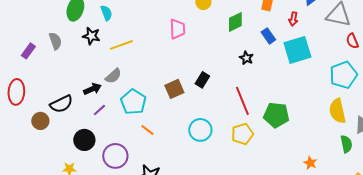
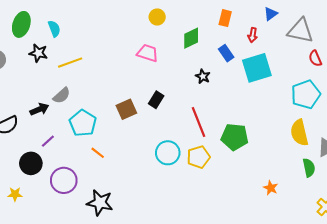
pink trapezoid: (177, 29) -> (148, 53), moved, turned -70
purple line: (99, 110) -> (48, 141), moved
cyan circle: (200, 130) -> (168, 153), moved

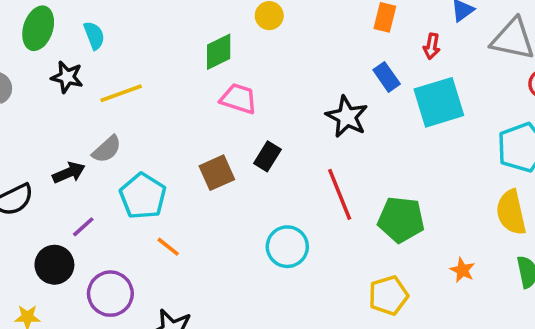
green diamond: (191, 38) -> (219, 52), moved
pink trapezoid: (148, 53) -> (239, 99), moved
black star: (203, 76) -> (347, 117), size x1.6
yellow pentagon: (199, 157) -> (388, 295), moved
orange star: (271, 188) -> (462, 270), moved

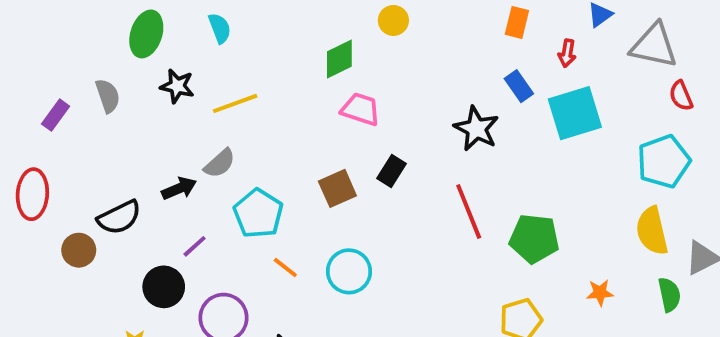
cyan semicircle: (94, 35) -> (220, 28), moved
cyan circle: (287, 247) -> (349, 271), moved
orange star: (462, 270) -> (600, 293), turned -30

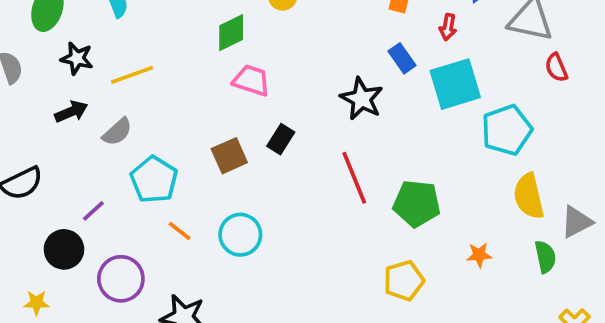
cyan pentagon: (664, 161) -> (507, 130), moved
black arrow: (179, 188) -> (71, 112), moved

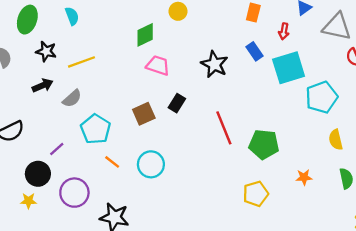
black star: (362, 99) -> (214, 64), moved
yellow semicircle: (529, 196) -> (336, 140), size x0.7
yellow star: (36, 303) -> (28, 201), moved

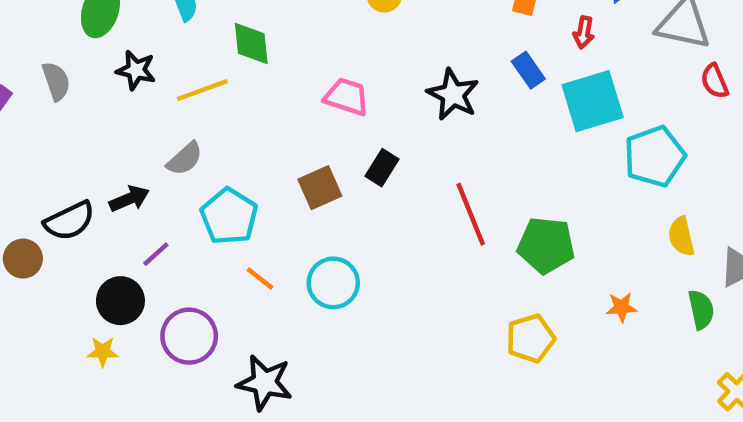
green diamond: (145, 35) -> (251, 44), moved, turned -70
black arrow: (43, 85) -> (129, 199), moved

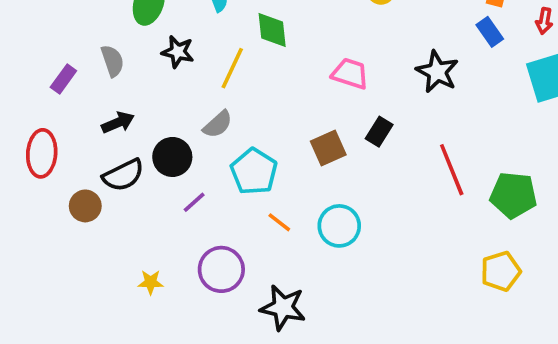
blue rectangle: (528, 70) -> (490, 32), moved
yellow line: (202, 90) -> (232, 68), turned -45
black arrow: (129, 199) -> (118, 123), moved
black circle: (120, 301) -> (172, 157), moved

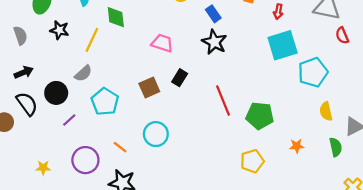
blue rectangle: (490, 32) -> (213, 14), moved
black semicircle: (123, 175) -> (27, 104), turned -100
orange line: (279, 222) -> (120, 147), moved

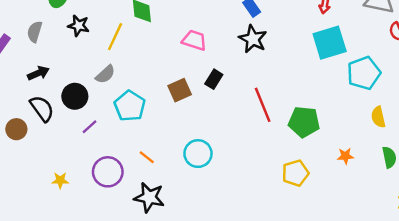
gray semicircle: (20, 35) -> (35, 32), turned -144
cyan circle: (156, 134) -> (198, 154), moved

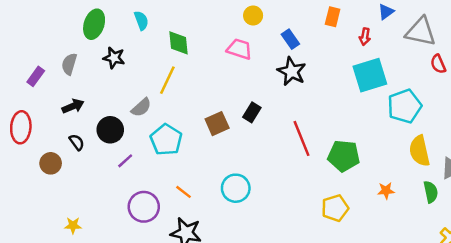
yellow line: (115, 37) -> (167, 80), moved
pink trapezoid: (194, 40) -> (239, 49), moved
black semicircle: (42, 108) -> (77, 142), size x0.6
yellow semicircle: (378, 117) -> (420, 151), size x1.4
yellow star: (60, 180) -> (73, 225), moved

